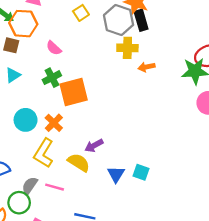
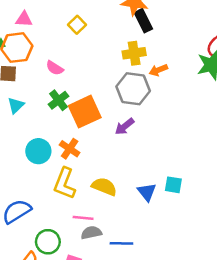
gray hexagon: (119, 20) -> (133, 89), moved
purple arrow: (94, 146) -> (125, 126), moved
gray semicircle: (30, 185) -> (91, 233), moved, turned 54

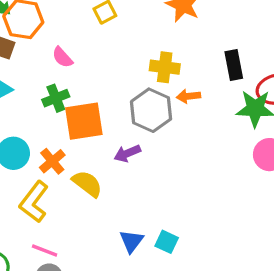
black rectangle: (143, 21) -> (234, 65), moved
yellow semicircle: (104, 187) -> (87, 184), moved

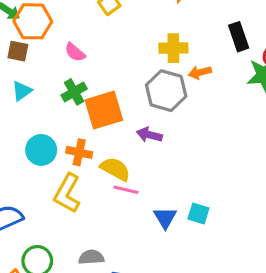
purple arrow: (127, 153) -> (149, 135), turned 45
orange cross: (52, 161) -> (79, 152), turned -30
pink line: (45, 251) -> (126, 190), moved

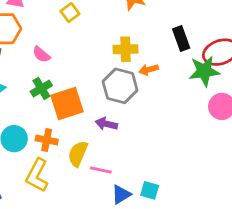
yellow semicircle: (115, 169) -> (78, 154), turned -95
pink line: (126, 190) -> (101, 170), moved
blue triangle: (165, 218) -> (121, 194), turned 30

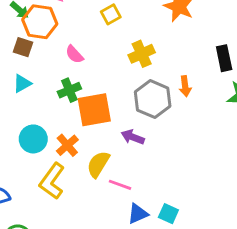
yellow cross: (126, 49) -> (142, 54), moved, turned -30
orange arrow: (149, 70) -> (185, 86), turned -90
orange cross: (47, 140) -> (67, 145), turned 30

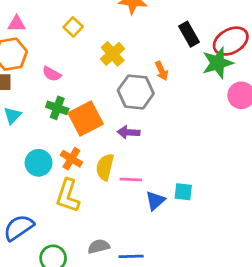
green cross: (69, 90) -> (57, 108), turned -30

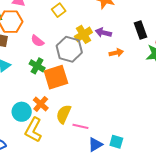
orange arrow: (162, 71) -> (116, 53), turned -88
gray hexagon: (136, 92) -> (69, 49), moved
purple arrow: (129, 132) -> (103, 33), moved
cyan circle: (39, 163) -> (22, 112), moved

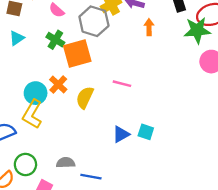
orange arrow: (116, 53) -> (149, 27), turned -80
pink line: (80, 126) -> (122, 84), moved
yellow L-shape: (33, 130) -> (32, 114), moved

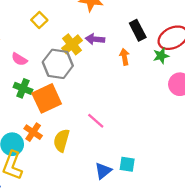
orange arrow: (149, 27) -> (124, 57), moved
green star: (197, 30) -> (161, 56), size x0.6
pink line: (122, 84) -> (96, 121), turned 36

